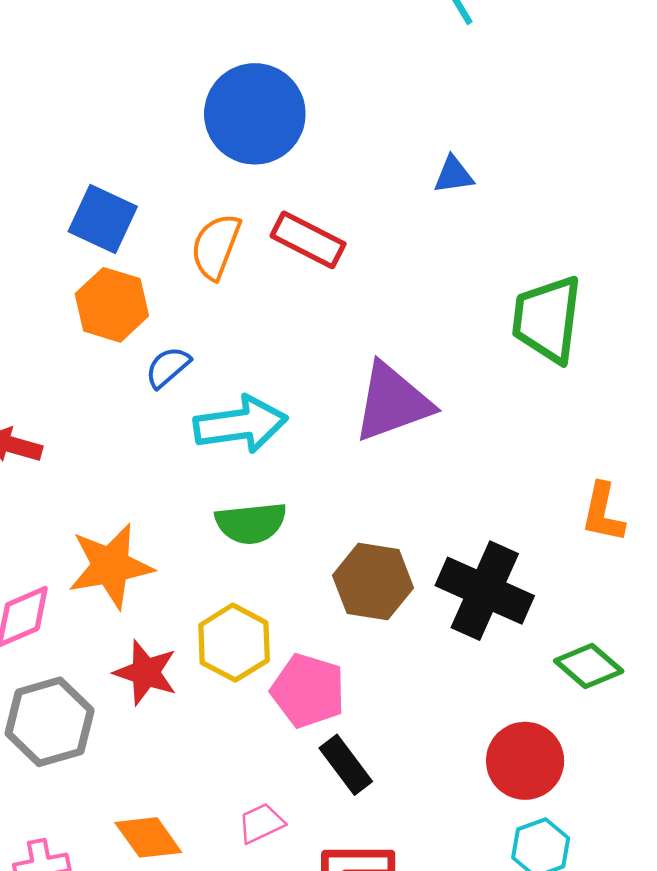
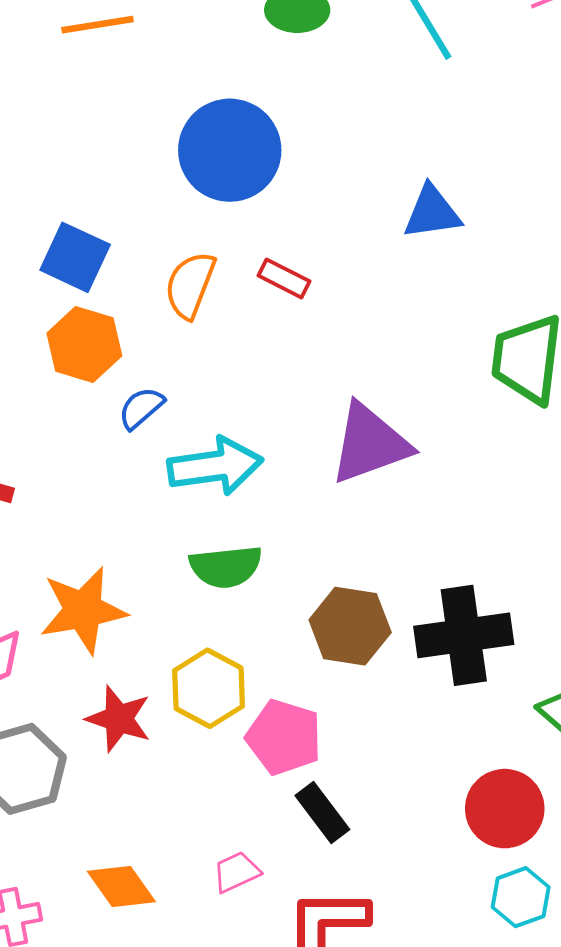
blue triangle: (454, 175) -> (432, 212), size x1.4
red rectangle: (308, 240) -> (284, 278), size x0.7
black cross: (485, 591) -> (464, 635), turned -32

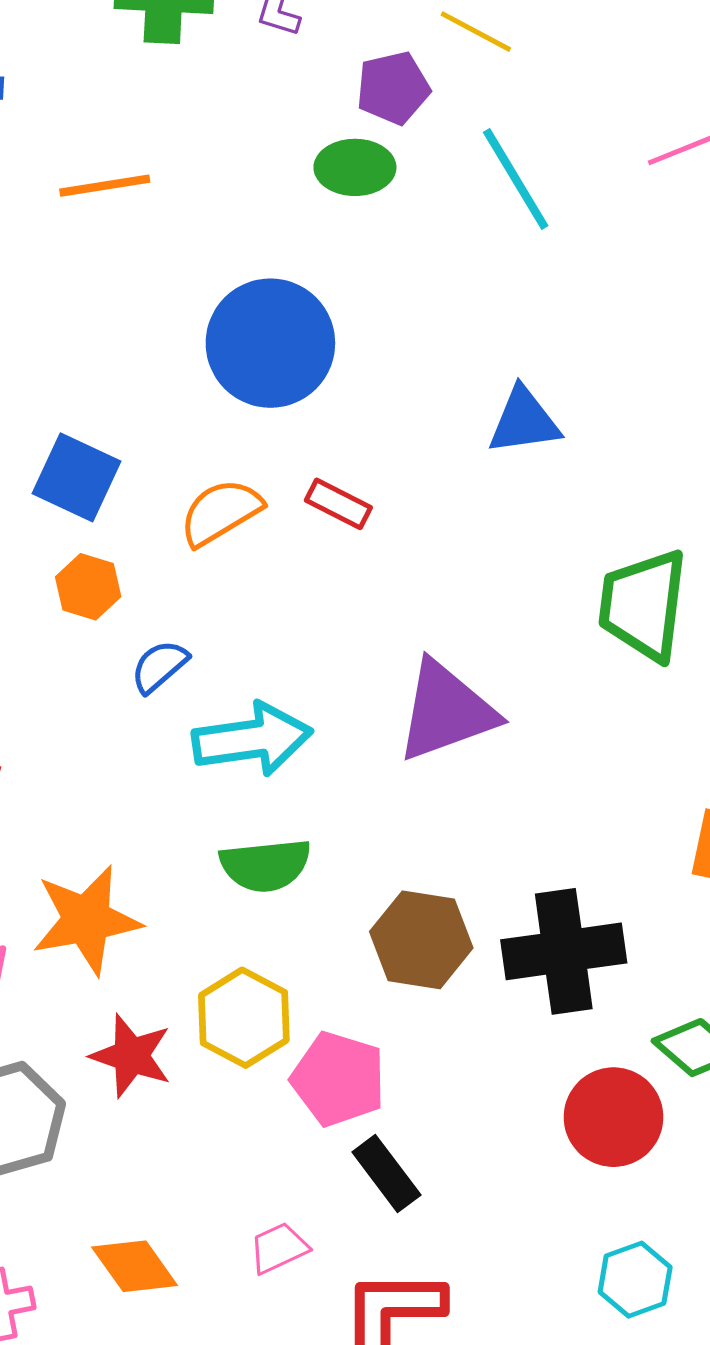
orange semicircle: (190, 285) -> (221, 512), turned 38
orange hexagon: (84, 345) -> (88, 587), size x0.7
red circle: (505, 809) -> (614, 1117), moved

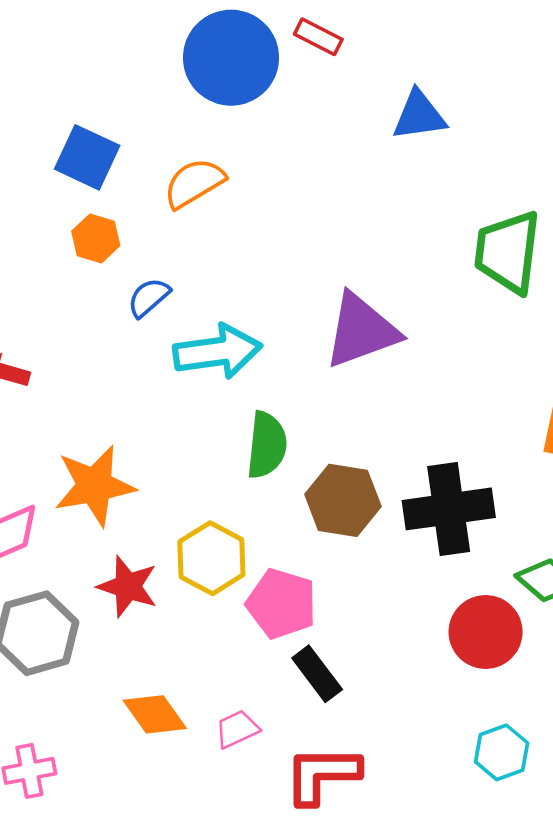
red rectangle: (338, 504) -> (318, 37), moved
green semicircle: (265, 865) -> (267, 445), moved, turned -78
orange diamond: (135, 1266) -> (155, 714), moved

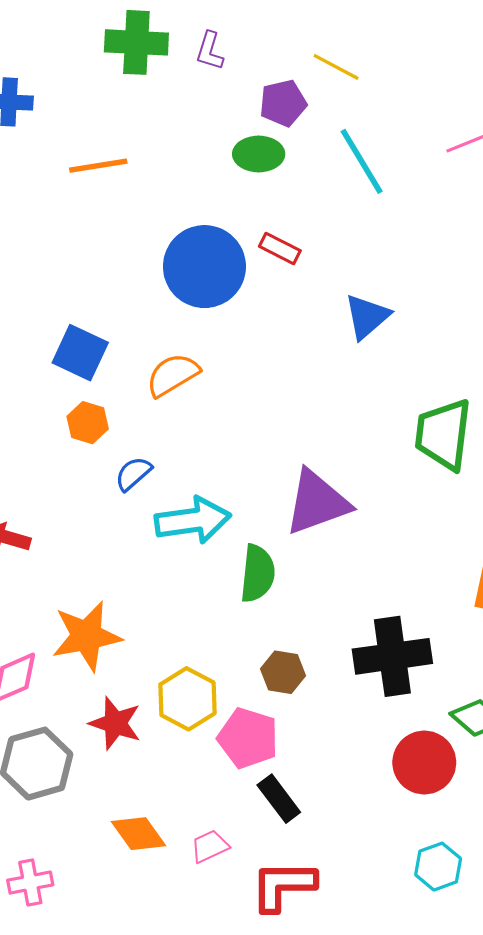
blue triangle: (419, 115) -> (367, 316), turned -33
green semicircle: (267, 445) -> (258, 573), moved
brown hexagon: (343, 500) -> (283, 672), moved, size x0.7

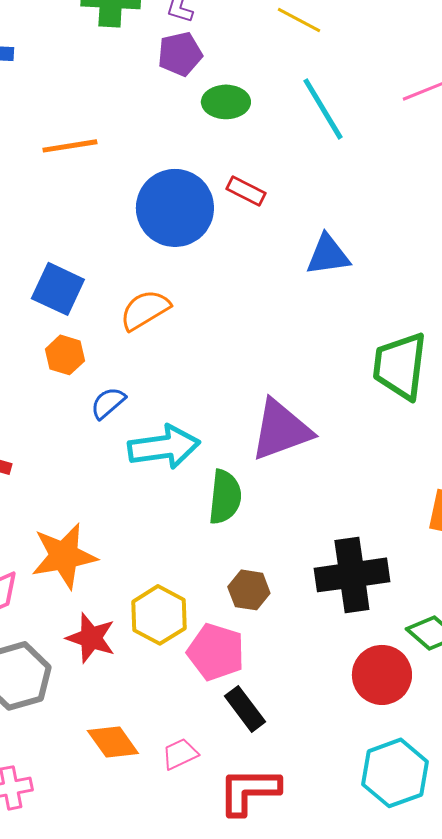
purple pentagon: (283, 103) -> (180, 54), moved
orange line: (98, 166) -> (70, 146), moved
blue triangle: (367, 316) -> (328, 255), turned 33
cyan hexagon: (438, 867) -> (395, 773), size x1.5

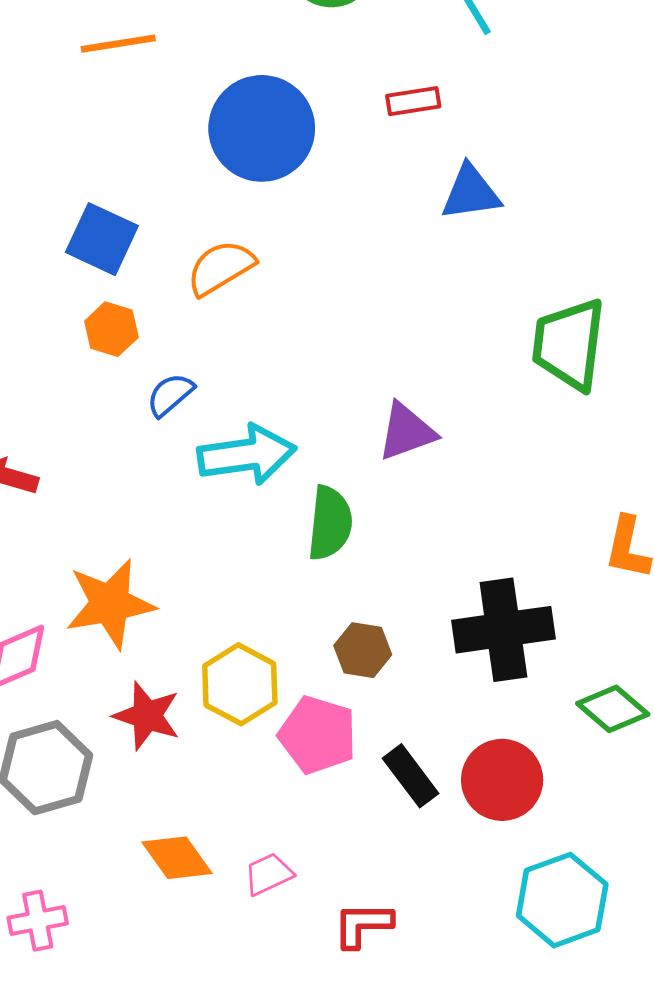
red rectangle: (246, 191) -> (413, 101), moved, turned -36
purple triangle: (281, 430) -> (406, 432), size x0.7
red circle: (382, 675) -> (502, 780), moved
black rectangle: (245, 709) -> (411, 776), moved
red L-shape: (249, 791) -> (363, 925), size x0.7

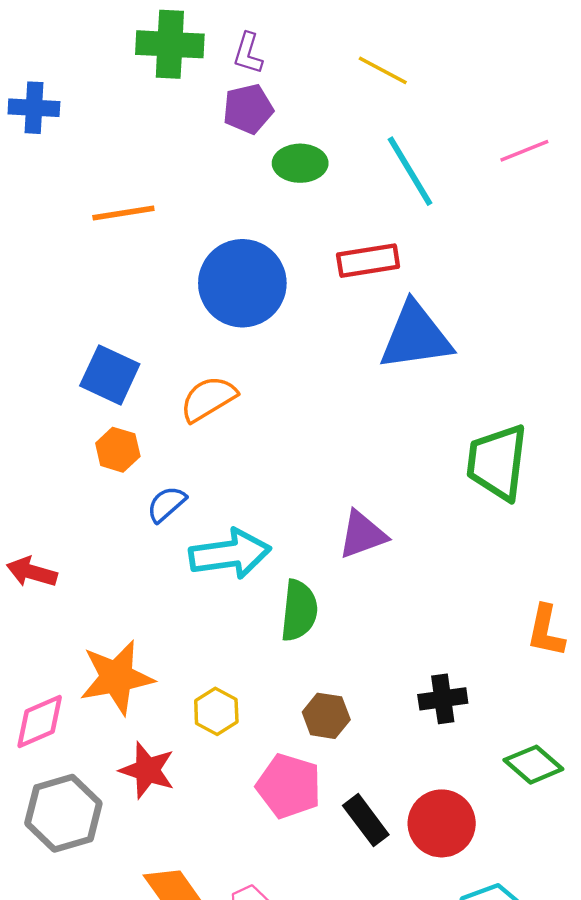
red rectangle: (413, 101) -> (368, 261), size x1.4
blue triangle: (471, 193) -> (416, 336), size x1.5
black cross: (503, 630) -> (443, 699), size x0.6
yellow hexagon: (240, 684) -> (216, 711), moved, size x0.7

